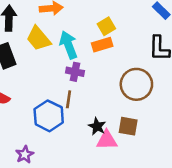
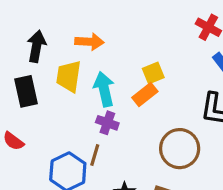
yellow trapezoid: (38, 39) -> (69, 76), turned 40
orange rectangle: (102, 45) -> (145, 94), turned -30

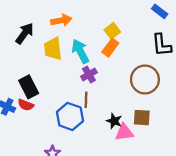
black arrow: (37, 46) -> (25, 33), turned 40
black rectangle: (26, 91) -> (29, 87), moved
purple cross: (107, 123) -> (89, 75), turned -35

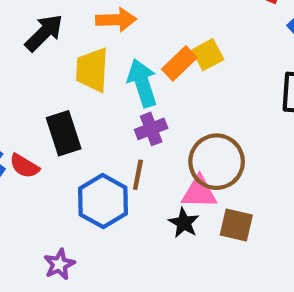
orange rectangle: (110, 48) -> (179, 63), moved
brown circle: (145, 79) -> (217, 162), moved
black rectangle: (29, 87) -> (64, 133), moved
pink triangle: (124, 132) -> (199, 192), moved

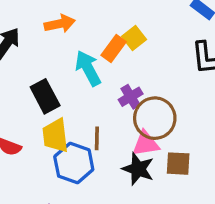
yellow trapezoid: (92, 70) -> (55, 135), moved
purple cross: (151, 129) -> (131, 97), moved
black rectangle: (64, 133) -> (45, 96), moved
black star: (184, 223) -> (138, 169), size x1.4

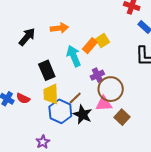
brown line: (97, 138) -> (75, 98), turned 40
brown square: (178, 164) -> (122, 117), turned 35
black star: (138, 169) -> (83, 114), moved

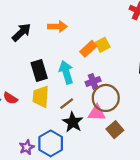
cyan arrow: (74, 56) -> (66, 72), moved
blue hexagon: (60, 111) -> (51, 143), moved

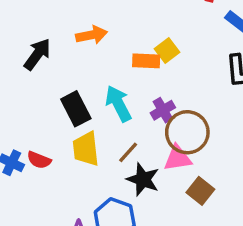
orange rectangle: (88, 49) -> (146, 61), turned 56
brown square: (115, 130) -> (200, 191), moved

